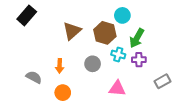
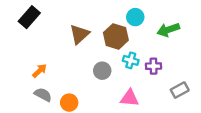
green arrow: (137, 38) -> (168, 30), moved, turned 42
orange arrow: (60, 66) -> (40, 71), moved, turned -136
gray semicircle: (34, 77) -> (43, 95), moved

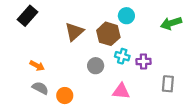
green arrow: (168, 30) -> (171, 23), moved
orange arrow: (40, 71) -> (37, 66), turned 72
gray rectangle: (180, 90) -> (168, 84), turned -56

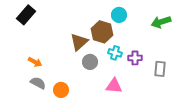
brown triangle: (74, 32) -> (79, 42), moved
gray rectangle: (168, 84) -> (160, 69), moved

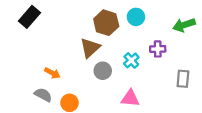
brown hexagon: (102, 32) -> (106, 23), moved
cyan cross: (115, 53) -> (131, 60), turned 32
purple cross: (135, 58) -> (158, 49), moved
orange arrow: (35, 62) -> (52, 73), moved

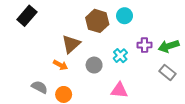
green arrow: (184, 25) -> (169, 46), moved
brown triangle: (90, 48) -> (71, 44), moved
orange arrow: (52, 73) -> (60, 65), moved
gray rectangle: (183, 79) -> (168, 72), turned -56

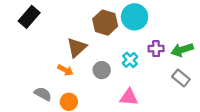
cyan circle: (125, 16) -> (135, 17), size x1.5

